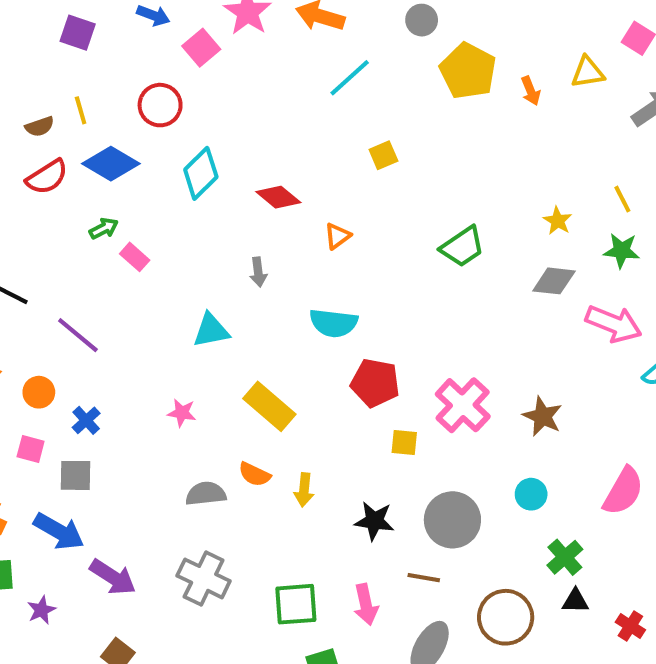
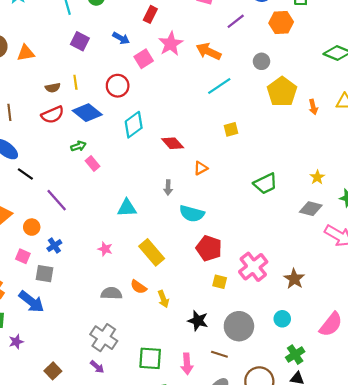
gray arrow: (258, 272) -> (168, 188), moved
yellow arrow: (304, 490) -> (163, 299), turned -35
purple arrow: (113, 577) -> (97, 367), moved, size x0.6

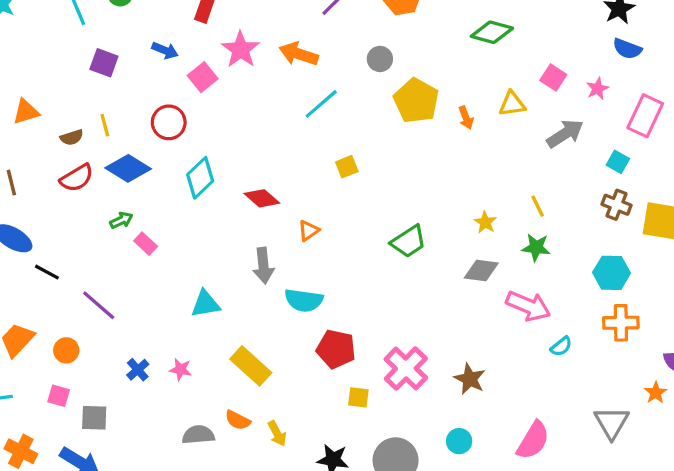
orange triangle: (26, 53) -> (26, 112), moved
gray arrow: (168, 188) -> (263, 266), size x1.5
blue cross: (54, 246) -> (138, 370), moved

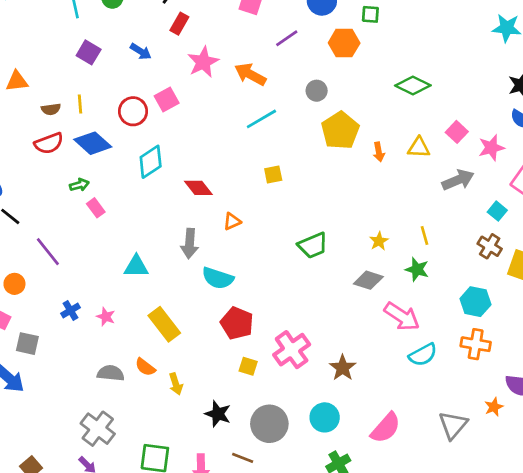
pink square: (203, 77) -> (167, 100), moved
pink star: (597, 89) -> (491, 148), size x1.4
cyan semicircle: (561, 346) -> (423, 355), size x1.5
cyan circle: (459, 441) -> (325, 417), size x1.4

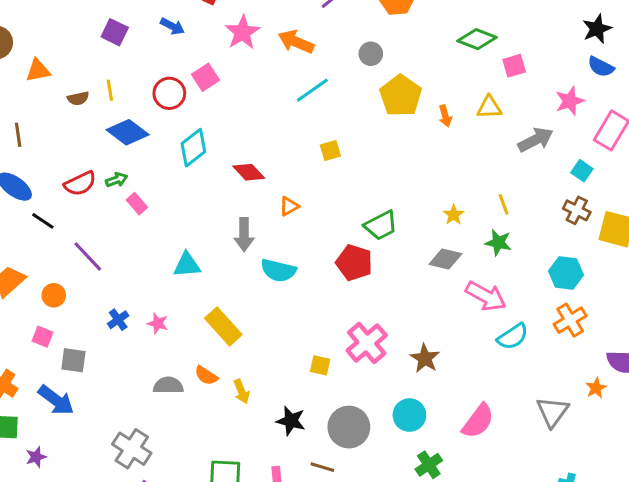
pink square: (457, 132) -> (514, 66), moved, turned 35
red semicircle: (49, 143) -> (80, 184), moved
red pentagon: (237, 323) -> (354, 263), moved
orange cross: (476, 344) -> (570, 320), turned -36
gray cross: (98, 429) -> (132, 449), moved

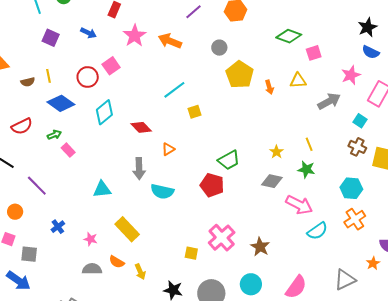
cyan line: (312, 90) -> (174, 90), moved
red semicircle: (80, 184) -> (22, 126), moved
pink star: (158, 323) -> (91, 239), moved
gray triangle: (552, 412) -> (345, 280), turned 30

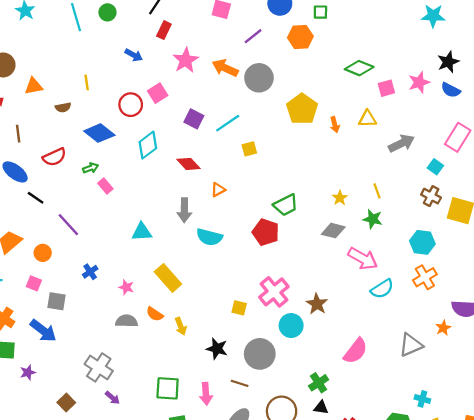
purple square: (51, 38) -> (194, 119), moved
gray circle: (219, 48) -> (259, 78), moved, size x1.6
pink star: (351, 75) -> (419, 82), moved
yellow line: (48, 76) -> (87, 82), moved
cyan circle: (251, 284) -> (291, 326), moved

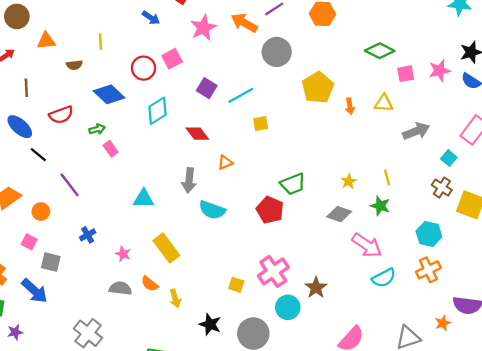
orange arrow: (225, 68) -> (244, 23), moved

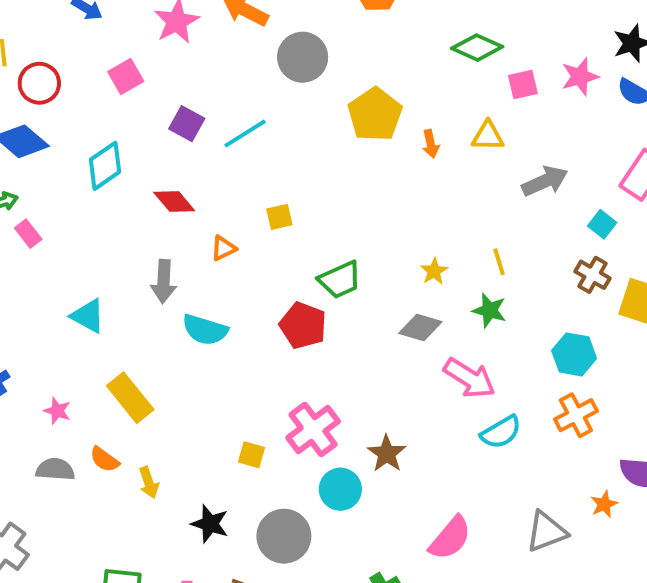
red circle: (144, 68) -> (39, 83), moved
yellow square: (261, 124) -> (279, 217), moved
cyan triangle: (144, 199) -> (88, 316), turned 30

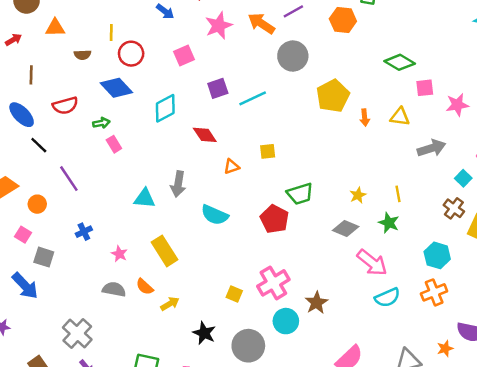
pink star: (580, 77) -> (457, 105), moved
purple square: (187, 124) -> (218, 88), turned 36
gray arrow: (164, 281) -> (178, 184), moved
cyan triangle: (88, 316) -> (145, 198), turned -30
yellow arrow: (149, 482) -> (170, 304), turned -108

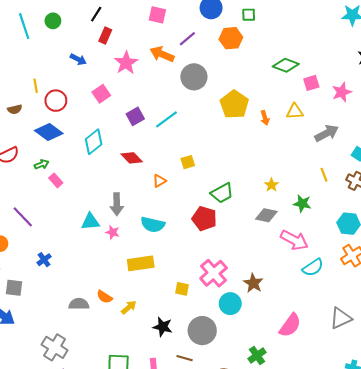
yellow line: (398, 194) -> (324, 175), moved
yellow rectangle: (164, 251) -> (141, 263), moved, turned -55
pink star: (119, 254) -> (113, 232), moved

